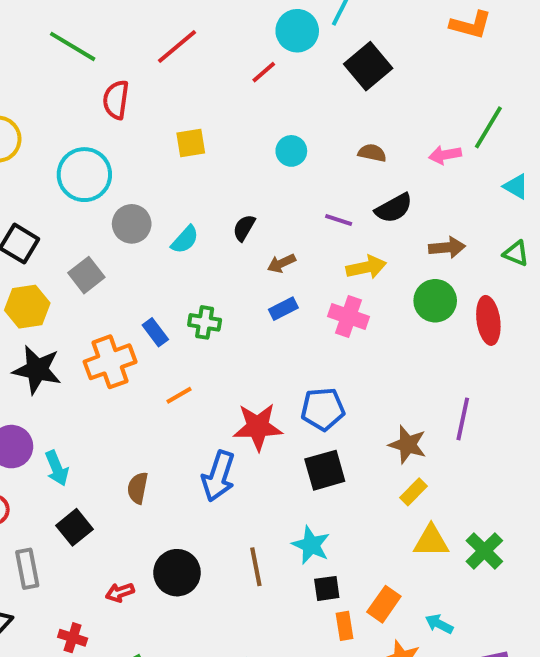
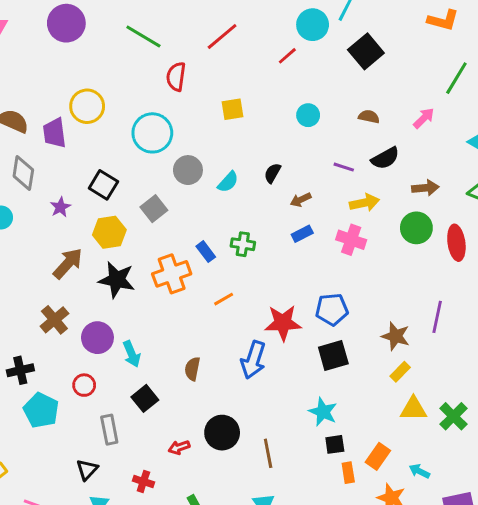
green line: (488, 127) -> (456, 78), moved
pink arrow: (445, 155) -> (424, 118), turned 145
brown line: (256, 567) -> (268, 453), moved

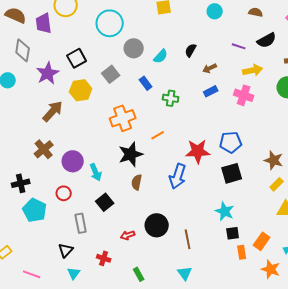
black square: (103, 185) -> (77, 58), turned 30
purple star: (60, 207) -> (48, 73), size x1.6
blue rectangle: (206, 252) -> (146, 83), moved
black star: (117, 280) -> (131, 154), moved, turned -30

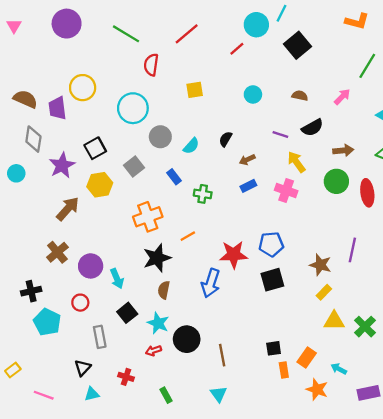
yellow arrow: (253, 70) -> (296, 162), turned -114
cyan star: (225, 211) -> (158, 323), moved
cyan triangle: (74, 273) -> (92, 394), turned 40

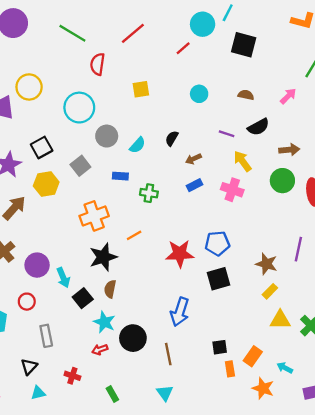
black square: (298, 45) -> (244, 45), turned -35
blue rectangle: (174, 177) -> (120, 176), turned -49
blue arrow: (211, 283) -> (180, 312), moved
black square: (127, 313) -> (83, 298), moved

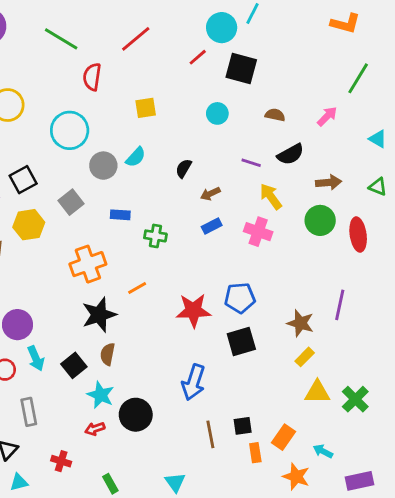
black square: (244, 45) -> (241, 68), moved
cyan semicircle: (137, 145) -> (136, 157), moved
cyan arrow: (63, 278) -> (36, 358), moved
brown line: (168, 354) -> (210, 434), moved

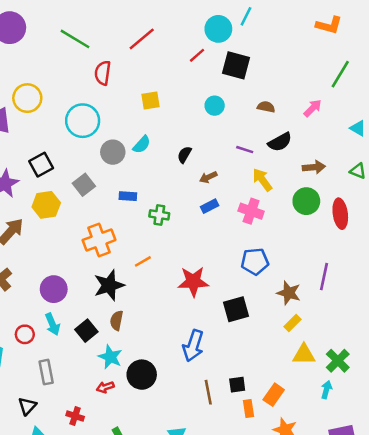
blue pentagon: (240, 298) -> (255, 261), moved
purple circle: (17, 325) -> (54, 289), moved
cyan arrow: (323, 451) -> (326, 390), moved, turned 78

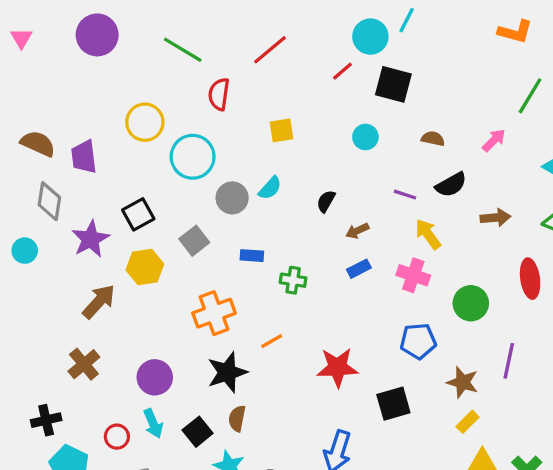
yellow circle: (27, 98) -> (145, 122), moved
green circle: (306, 201) -> (471, 303), moved

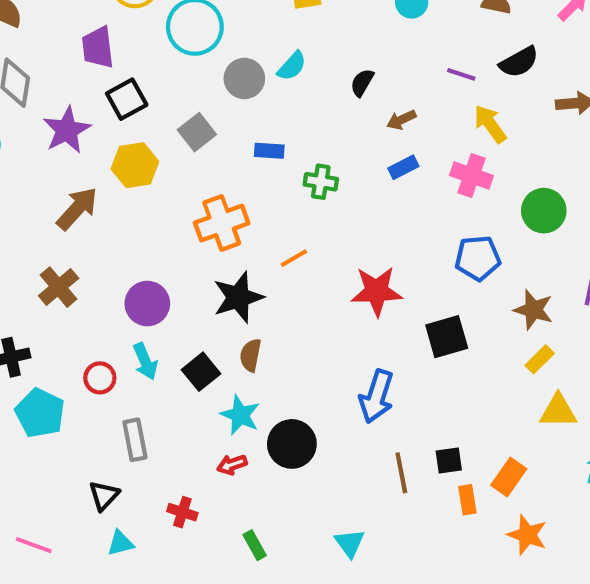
purple trapezoid: (84, 157) -> (98, 47), moved

